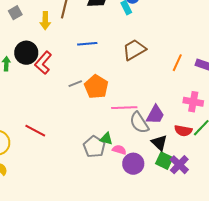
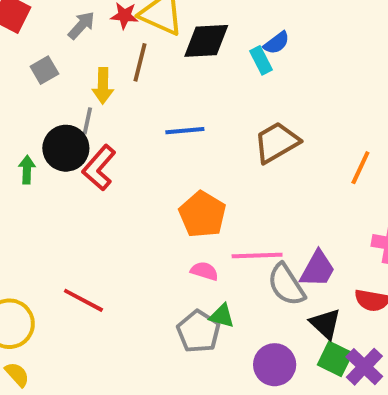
gray line: (75, 84) -> (87, 121), moved, turned -56
pink semicircle: (119, 150) -> (204, 271), moved

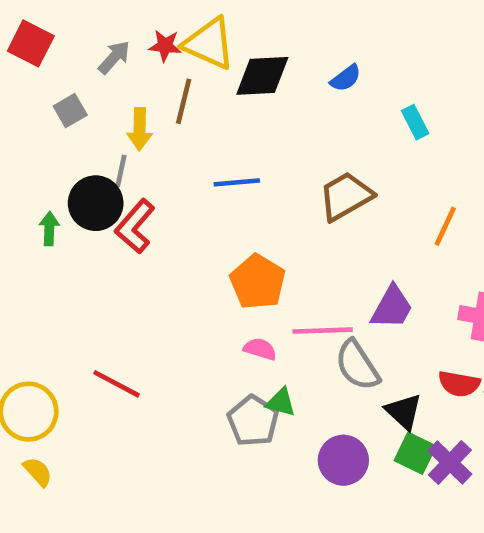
cyan rectangle: (261, 60) -> (415, 122), moved
purple trapezoid: (318, 269) -> (392, 307), moved

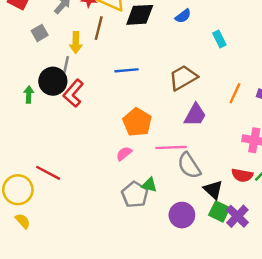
purple trapezoid: (392, 307) -> (195, 115), moved
pink semicircle: (260, 349) -> (124, 154), moved, turned -56
red line: (116, 384) -> (48, 173), moved

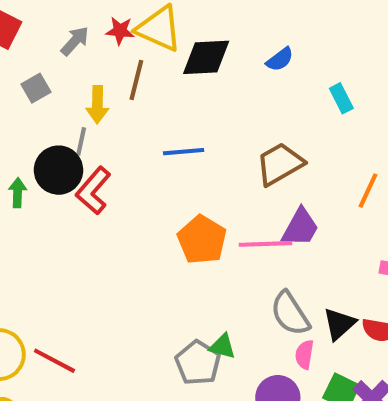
pink line: (171, 147) -> (266, 244), moved
pink semicircle: (124, 154) -> (304, 355), moved, turned -42
red line: (48, 173) -> (54, 361), moved
black triangle: (213, 190) -> (339, 324), moved, turned 35

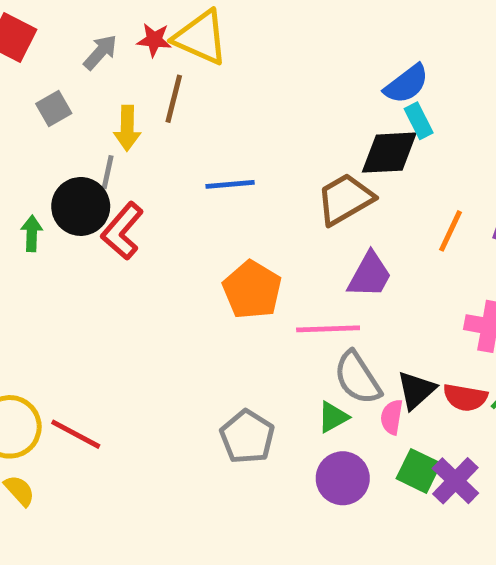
black diamond: (206, 57) -> (389, 153), moved
blue semicircle: (280, 59) -> (406, 84), moved, size x1.4
pink line: (266, 244) -> (328, 329), moved
green triangle: (222, 346) -> (333, 417), moved, turned -44
pink semicircle: (304, 355) -> (392, 417), moved

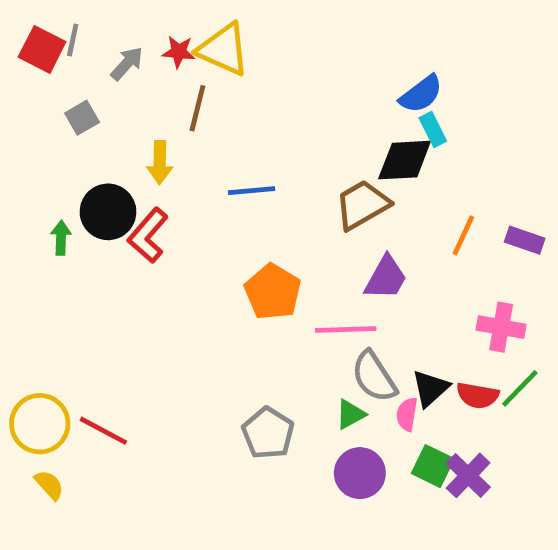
yellow arrow: (127, 128) -> (160, 162), moved
gray line: (108, 172) -> (73, 40), moved

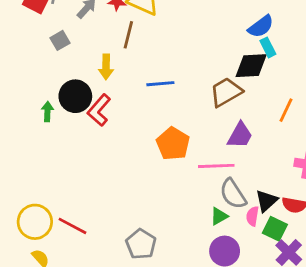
gray pentagon: (268, 433) -> (141, 244), moved
green square: (433, 466) -> (275, 229), moved

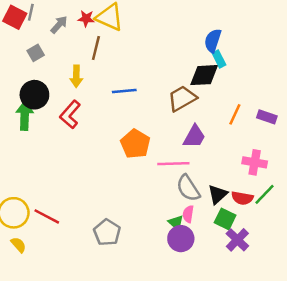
blue semicircle: (261, 26) -> (213, 41), turned 145
black circle: (75, 96) -> (34, 95), moved
green arrow: (47, 112) -> (25, 116), size x1.6
green triangle: (219, 216) -> (176, 223), moved, turned -49
pink semicircle: (252, 216) -> (188, 214), moved

